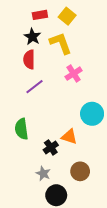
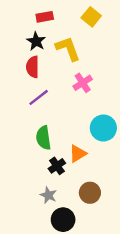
yellow square: (67, 16) -> (91, 17), moved
green semicircle: (21, 129) -> (44, 138), moved
orange triangle: (69, 137) -> (78, 154), turned -49

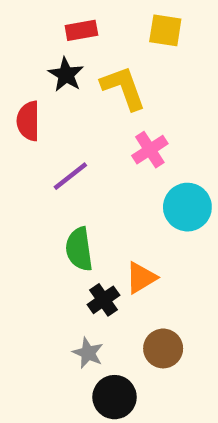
yellow square: (91, 17) -> (165, 30), turned -30
red semicircle: (33, 67) -> (28, 121), moved
cyan circle: (103, 128) -> (187, 207), moved

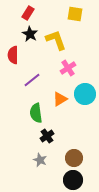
red rectangle: (81, 30) -> (28, 13), moved, turned -48
orange triangle: (141, 278) -> (60, 99), moved
black circle: (115, 397) -> (73, 180), moved

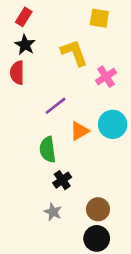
red rectangle: (28, 13) -> (24, 17), moved
black star: (30, 34) -> (25, 45), moved
pink cross: (68, 68) -> (106, 77), moved
purple line: (32, 80) -> (56, 106), moved

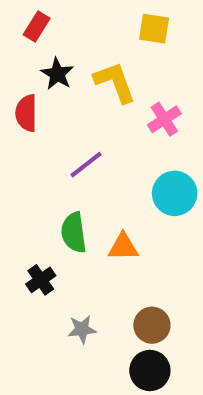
black star: (25, 45) -> (57, 74), moved
orange triangle: (79, 131) -> (123, 247), moved, turned 30
black cross: (62, 180) -> (41, 280), moved
gray star: (53, 212) -> (82, 329), turned -30

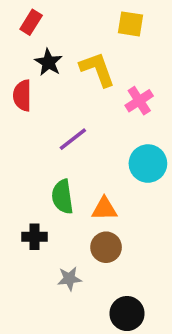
black cross: (41, 280) -> (35, 237), turned 35
brown circle: (152, 325) -> (106, 247), moved

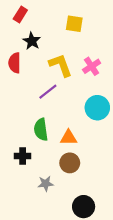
yellow square: (130, 24) -> (74, 24), moved
yellow L-shape: (97, 69) -> (61, 65), moved

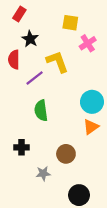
pink cross: (92, 66) -> (88, 43), moved
purple line: (48, 92) -> (35, 78), moved
green semicircle: (41, 130) -> (41, 111), moved
orange triangle: (69, 138) -> (91, 127), moved, turned -35

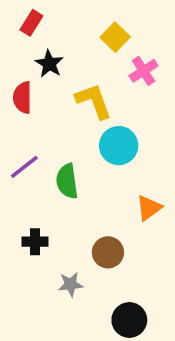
yellow square: (70, 23) -> (115, 37), turned 35
purple line: (35, 78) -> (24, 167), moved
cyan circle: (92, 102) -> (119, 146), moved

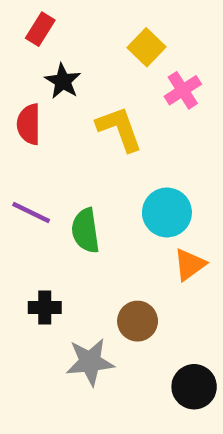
cyan circle: (119, 146) -> (167, 212), moved
purple line: (24, 167) -> (31, 212), turned 64
gray star: (71, 284) -> (90, 362), size x1.5
black circle: (129, 320) -> (194, 387), moved

